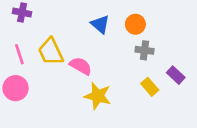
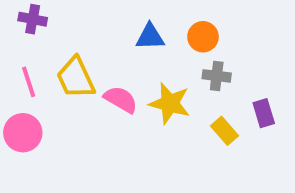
blue triangle: (100, 24) -> (150, 37), turned -42
purple rectangle: (176, 75) -> (264, 113), turned 30
yellow star: (98, 96) -> (170, 103), moved

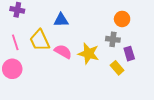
blue triangle: (150, 37) -> (61, 20), moved
orange circle: (203, 37) -> (122, 19), moved
purple rectangle: (264, 113) -> (129, 54), moved

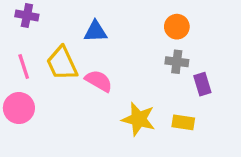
orange circle: (122, 19) -> (177, 27), moved
yellow star: (89, 54) -> (139, 119), moved
yellow rectangle: (117, 68) -> (183, 122), moved, turned -40

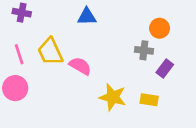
orange circle: (177, 27) -> (160, 28), moved
blue triangle: (95, 31) -> (87, 17), moved
purple rectangle: (202, 84) -> (165, 69), turned 54

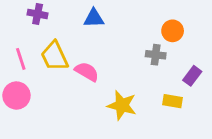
purple cross: (22, 13) -> (38, 14), moved
purple rectangle: (165, 69) -> (192, 76), moved
yellow rectangle: (149, 100) -> (173, 101), moved

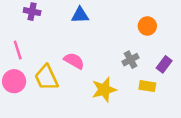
gray cross: (156, 55) -> (131, 60), moved, turned -35
yellow trapezoid: (54, 56) -> (46, 78), moved
yellow star: (122, 105) -> (104, 90), turned -30

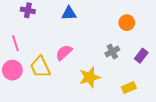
pink semicircle: (74, 61) -> (64, 53), turned -72
yellow rectangle: (147, 86) -> (129, 88), moved, turned -32

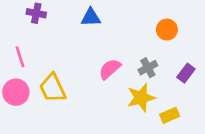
pink semicircle: (64, 53) -> (110, 69), moved
yellow star: (90, 77) -> (141, 98), moved

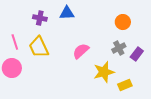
purple cross: (36, 13) -> (40, 18), moved
gray cross: (148, 68) -> (119, 48), moved
yellow trapezoid: (53, 88) -> (39, 47), moved

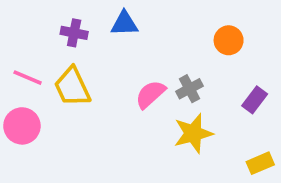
pink line: (15, 42) -> (28, 78), turned -49
gray cross: (119, 48) -> (189, 89), moved
yellow rectangle: (125, 85) -> (260, 163), moved

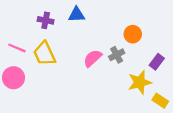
orange circle: (229, 40) -> (133, 34), moved
yellow star: (193, 133) -> (140, 82), moved
yellow rectangle: (260, 163) -> (160, 101), turned 56

